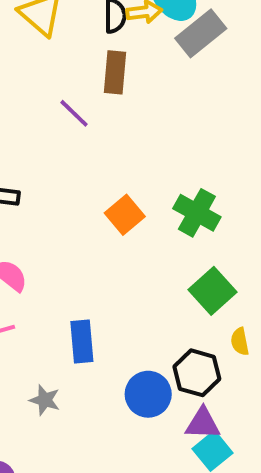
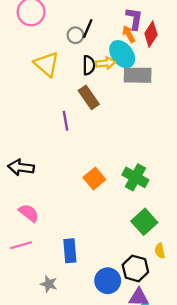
gray rectangle: (201, 33) -> (138, 75), turned 40
brown rectangle: (115, 72) -> (89, 97), turned -40
purple line: (74, 113) -> (65, 121), turned 36

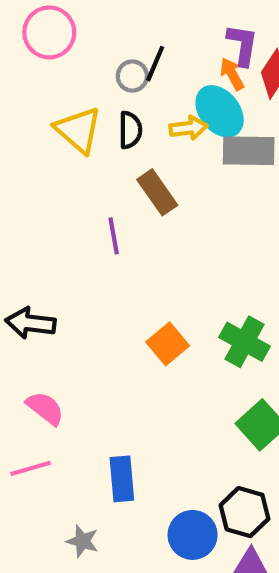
black semicircle: (89, 65) -> (130, 130), moved

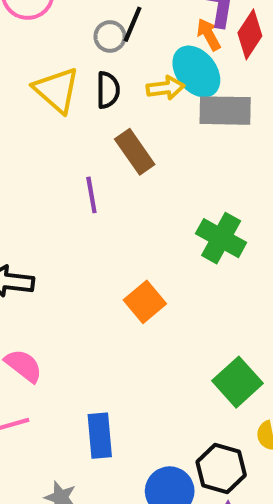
green cross: (244, 342) -> (221, 238), moved

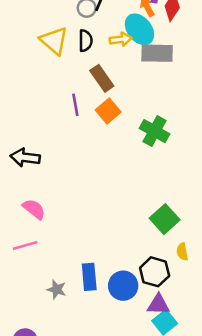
orange square: (145, 302) -> (108, 111), moved
blue rectangle: (100, 436) -> (89, 277), moved

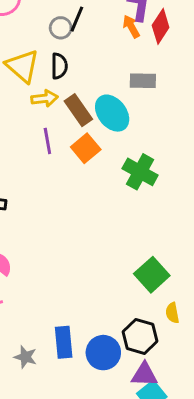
cyan ellipse: (139, 29) -> (112, 113), moved
yellow arrow: (121, 39) -> (45, 98), moved
gray rectangle: (157, 53) -> (143, 81), size x0.7

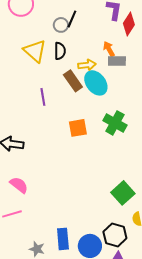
orange arrow: (131, 26) -> (109, 49), moved
yellow arrow: (45, 98) -> (87, 65), moved
purple line: (47, 141) -> (43, 97), moved
orange square: (86, 148) -> (78, 128), moved, turned 30

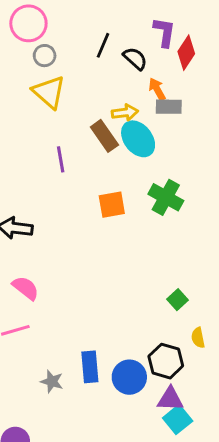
gray circle: (61, 25) -> (45, 56), moved
black semicircle: (60, 51) -> (135, 58), moved, turned -48
green square: (123, 193) -> (178, 300), size x0.6

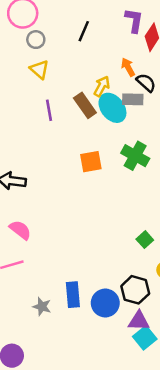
black semicircle: (135, 58) -> (146, 83), moved
yellow triangle: (49, 92) -> (39, 69), size x0.7
gray rectangle: (169, 107) -> (133, 99), moved
yellow arrow: (125, 113) -> (102, 86), turned -54
purple line: (61, 159) -> (49, 110), moved

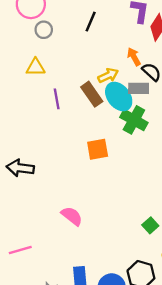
yellow triangle: (39, 69) -> (36, 67), moved, turned -42
yellow arrow: (102, 86) -> (108, 75), turned 36
green cross: (135, 156) -> (134, 120), moved
pink semicircle: (20, 230) -> (72, 216), moved

